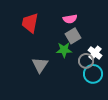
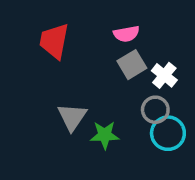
green star: (64, 50) -> (105, 135), moved
white cross: (95, 53) -> (164, 75), moved

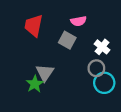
gray square: (132, 65) -> (67, 40), moved, turned -30
green star: (105, 135) -> (35, 84), moved, turned -30

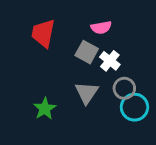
white cross: (102, 47) -> (110, 61), moved
gray triangle: (45, 73) -> (87, 93), moved

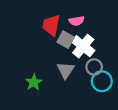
red trapezoid: (43, 33) -> (51, 25), moved
white cross: (110, 61) -> (83, 46), size x1.5

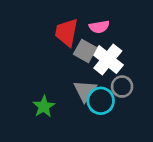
cyan circle: (102, 81) -> (101, 101), moved

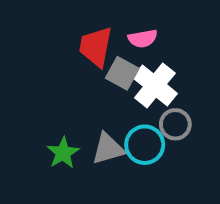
gray triangle: (85, 91) -> (108, 149), moved, turned 40

